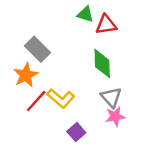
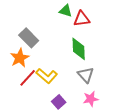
pink star: (115, 117) -> (91, 99), moved

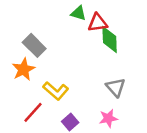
green diamond: (79, 49) -> (110, 39), moved
gray triangle: (86, 75) -> (116, 87), moved
red line: (28, 78) -> (33, 112), moved

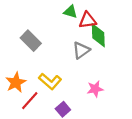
orange star: (23, 69) -> (16, 82), moved
gray triangle: (116, 87) -> (81, 50), moved, turned 36
pink star: (108, 118) -> (95, 89), moved

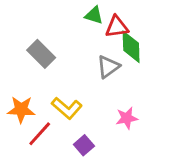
orange star: (16, 82) -> (21, 110), turned 30

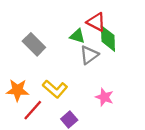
green triangle: (94, 15) -> (77, 36), moved
red triangle: (117, 27) -> (96, 22), turned 36
pink star: (127, 118) -> (104, 97), turned 30

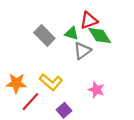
red triangle: (96, 22) -> (89, 20), turned -48
green diamond: (108, 38) -> (100, 36), turned -30
gray rectangle: (34, 44) -> (44, 36), moved

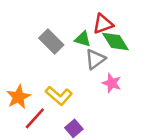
orange star: (16, 83) -> (18, 97), turned -30
pink star: (96, 90) -> (112, 83), moved

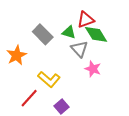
gray triangle: (95, 59) -> (79, 49), turned -36
orange star: (18, 97) -> (17, 55), moved

